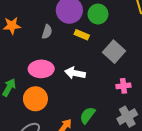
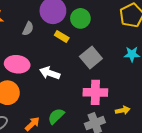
pink cross: (123, 86) -> (95, 92), size x1.6

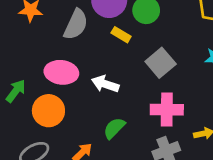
gray semicircle: (28, 29) -> (76, 24), size x1.6
green semicircle: (56, 116) -> (114, 128), moved

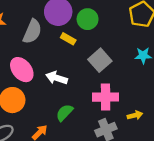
pink ellipse: (61, 72) -> (22, 70), turned 45

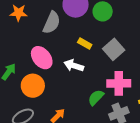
yellow rectangle: (68, 39) -> (85, 43), moved
green semicircle: (64, 113) -> (96, 97), moved

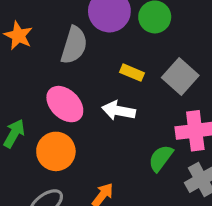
orange star: (19, 13) -> (18, 36), turned 30

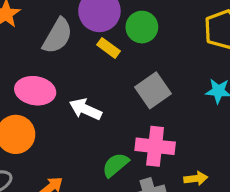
yellow rectangle: (132, 73) -> (109, 48), moved
pink ellipse: (65, 104) -> (35, 91), turned -48

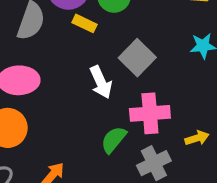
white arrow: (85, 109) -> (101, 82), moved, turned -128

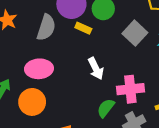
gray square: (137, 58) -> (135, 33), moved

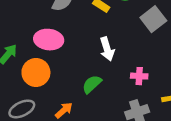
pink cross: (130, 89) -> (139, 76), size x0.6
green semicircle: (106, 108) -> (92, 84), moved

